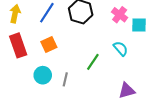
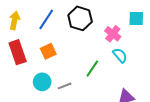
pink cross: (120, 15) -> (113, 34), moved
cyan square: (139, 25) -> (136, 18), moved
gray line: (65, 79) -> (65, 86), turned 56

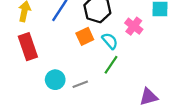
orange square: (48, 51) -> (85, 36), moved
cyan semicircle: (120, 55) -> (110, 41), moved

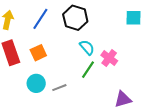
pink cross: (134, 26) -> (109, 58), moved
orange square: (85, 36) -> (38, 53), moved

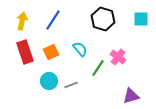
black hexagon: (75, 18) -> (103, 19), moved
cyan semicircle: (87, 47) -> (80, 49), moved

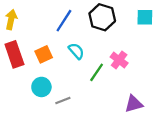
blue line: (53, 20) -> (64, 21), moved
gray line: (71, 85) -> (63, 100), moved

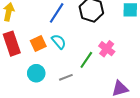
cyan semicircle: (76, 51) -> (59, 42), moved
gray line: (63, 100) -> (66, 77), moved

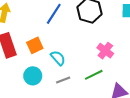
cyan semicircle: (59, 42) -> (58, 58), moved
green line: (86, 60) -> (94, 75), moved, turned 30

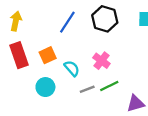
pink cross: (105, 51) -> (101, 61), moved
gray line: (63, 80) -> (87, 89), moved

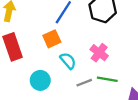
orange square: (48, 55) -> (52, 39), moved
green line: (109, 86) -> (107, 79), turned 36

